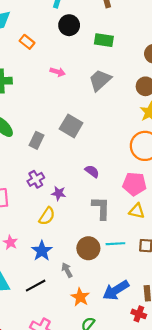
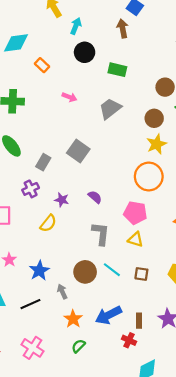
purple cross: (36, 179) -> (31, 189), moved
purple star: (59, 193) -> (62, 200), moved
yellow semicircle: (47, 216) -> (48, 223), moved
cyan line: (115, 244) -> (112, 270), turned 36

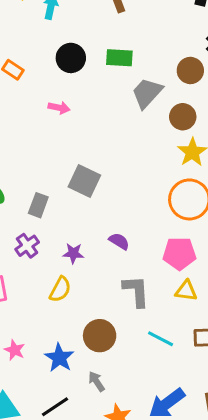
black circle: (85, 52) -> (71, 58), moved
gray trapezoid: (110, 109) -> (147, 93), moved
brown circle: (85, 272) -> (100, 336), moved

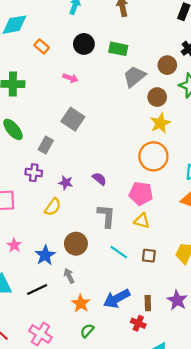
gray square: (84, 181) -> (73, 119), moved
purple cross: (27, 246) -> (34, 173), turned 35

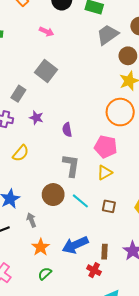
purple semicircle: (99, 179) -> (67, 130), turned -144
purple star: (66, 183) -> (36, 118), moved
yellow triangle: (142, 221) -> (105, 173), turned -49
brown circle: (76, 244) -> (53, 195), moved

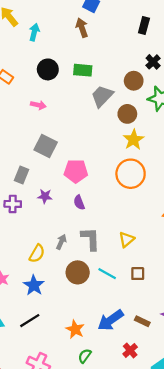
pink pentagon: (106, 147) -> (76, 171), moved
yellow semicircle: (21, 153) -> (37, 254), moved
gray arrow: (31, 220) -> (61, 242), moved, turned 56
brown rectangle: (105, 252) -> (142, 321), turned -56
red cross: (94, 270) -> (130, 350), moved, turned 32

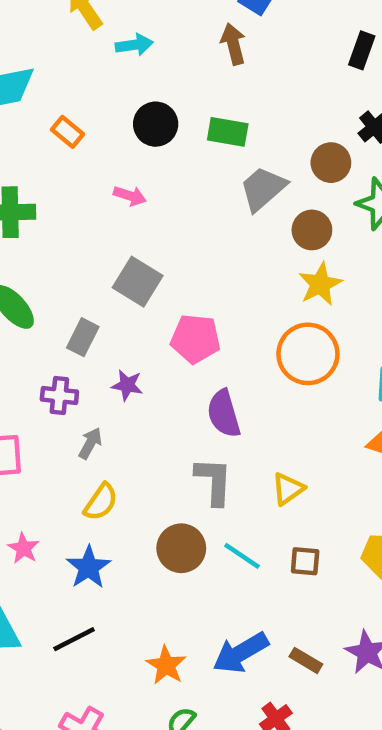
cyan arrow: (34, 32) -> (134, 45), turned 63
purple semicircle: (79, 202) -> (224, 414), moved, size x1.5
gray arrow: (61, 242) -> (90, 443), moved

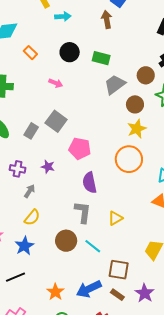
gray rectangle: (83, 337) -> (31, 131), moved
brown square: (305, 561) -> (119, 270), moved, size x1.5

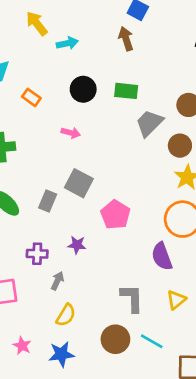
pink pentagon: (80, 149) -> (115, 215), turned 30
purple semicircle: (90, 183) -> (162, 256), moved
blue star: (24, 246) -> (61, 354), turned 30

